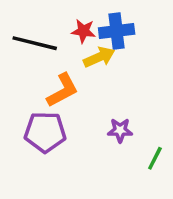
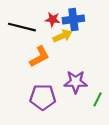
purple star: (120, 130) -> (76, 82), size x1.5
purple pentagon: (45, 132) -> (43, 97), moved

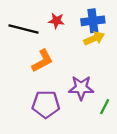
blue cross: (73, 19) -> (93, 21), moved
yellow arrow: (62, 36) -> (94, 38), moved

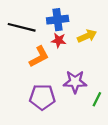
red star: (56, 21) -> (59, 40), moved
blue cross: (93, 21) -> (58, 20), moved

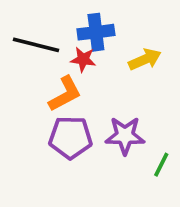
red star: (59, 40) -> (83, 59), moved
purple pentagon: (42, 97) -> (71, 137), moved

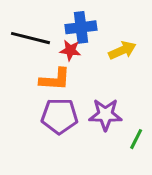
orange L-shape: (65, 94) -> (55, 79), turned 32

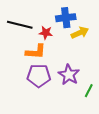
blue cross: (81, 27) -> (66, 18), moved
purple star: (105, 115) -> (69, 75), turned 30

